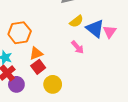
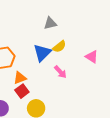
blue triangle: (95, 29) -> (42, 53), moved, turned 36
pink triangle: (110, 32) -> (92, 57), turned -32

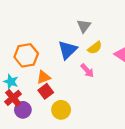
gray triangle: (50, 23) -> (84, 26), moved, turned -40
yellow semicircle: (59, 47) -> (95, 48), moved

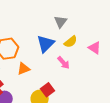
red square: (46, 91) -> (48, 90), moved

